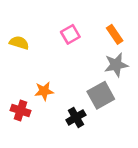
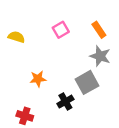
gray star: (116, 65) -> (100, 56), turned 30
red cross: (21, 111) -> (25, 116), moved

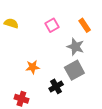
yellow semicircle: (16, 37) -> (11, 23), moved
gray star: (100, 56) -> (75, 47), moved

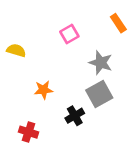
yellow semicircle: (11, 23) -> (16, 50), moved
orange rectangle: (85, 25) -> (118, 23), moved

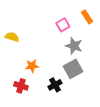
pink square: (69, 34) -> (63, 25), moved
red cross: (28, 132) -> (21, 86), moved

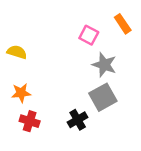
pink square: (63, 25) -> (89, 35), turned -32
orange star: (32, 66) -> (21, 93), moved

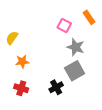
yellow semicircle: (17, 52) -> (12, 38), turned -72
orange star: (21, 93) -> (22, 62), moved

